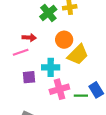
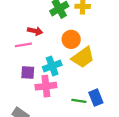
cyan cross: (51, 67) -> (52, 66), turned -30
pink cross: (59, 89) -> (46, 86), moved

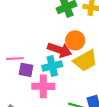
red arrow: (35, 31) -> (60, 50), moved, size x1.5
pink line: (23, 45) -> (15, 59), moved

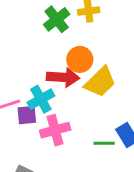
cyan cross: (52, 66) -> (41, 99), moved

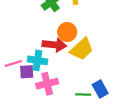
cyan cross: (41, 99) -> (37, 60), turned 36

